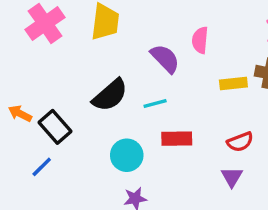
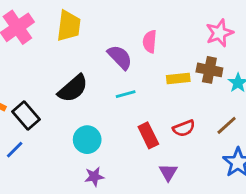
cyan line: (155, 104) -> (126, 94), moved
red rectangle: (177, 139) -> (148, 135), moved, turned 65
purple triangle: (232, 177) -> (168, 172), moved

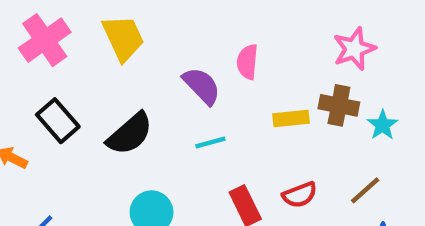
yellow trapezoid: (69, 26) -> (123, 38), turned -32
black rectangle: (26, 115) -> (58, 121), moved

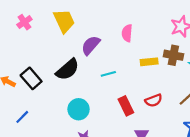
pink cross: (45, 40) -> (24, 22), size x0.6
purple semicircle: (202, 86) -> (91, 45), moved, turned -95
black rectangle: (58, 121) -> (31, 78), moved

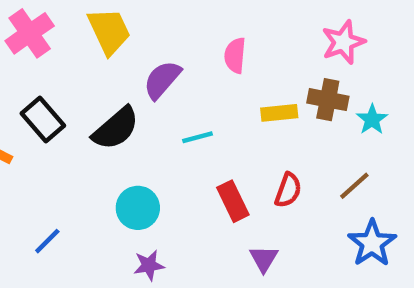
pink cross: (24, 22) -> (30, 33), size x1.5
black rectangle: (31, 78) -> (43, 119), moved
red semicircle: (154, 100) -> (288, 190), turned -49
blue line: (22, 117) -> (47, 241), moved

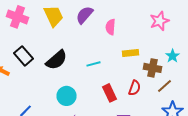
pink cross: (30, 33) -> (18, 17), turned -35
purple semicircle: (162, 80) -> (84, 15), moved
brown cross: (328, 100) -> (152, 68), moved

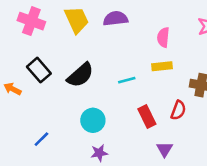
purple semicircle: (84, 15) -> (116, 19), turned 42
pink semicircle: (110, 27) -> (163, 37), moved
yellow rectangle: (130, 53) -> (162, 66), moved

